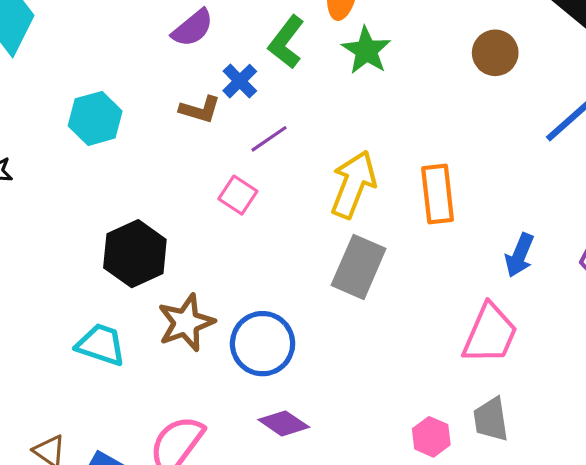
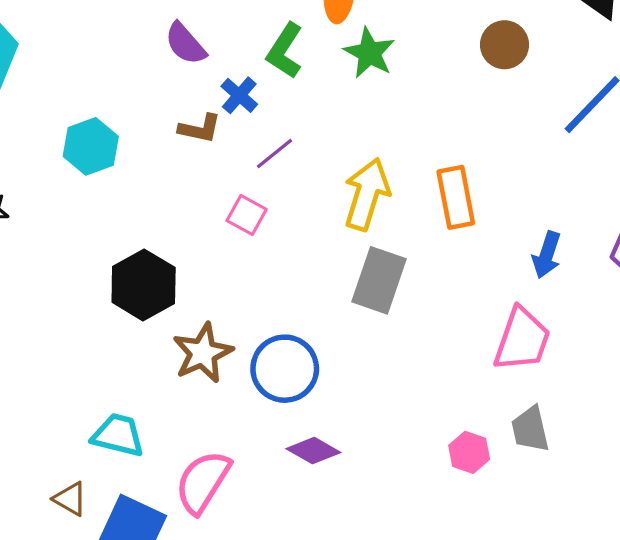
purple semicircle: (193, 28) -> (185, 44), turned 93
cyan trapezoid: (101, 345) -> (118, 435), moved

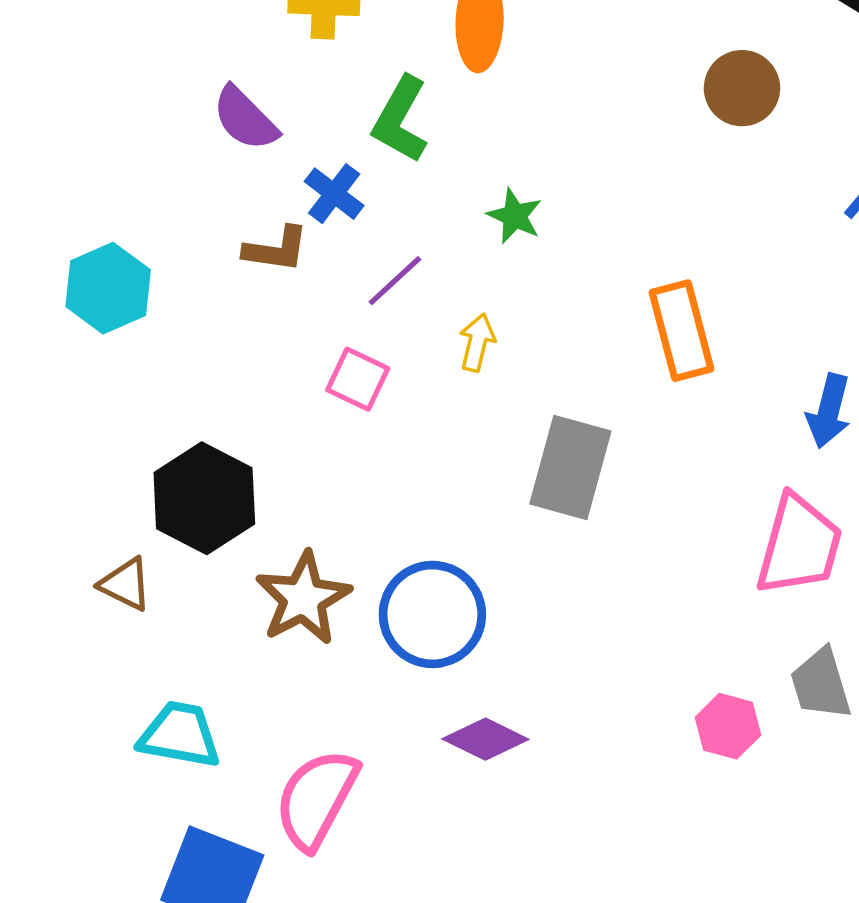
green star: (369, 53) -> (515, 216), moved, size x0.7
yellow arrow: (367, 194) -> (477, 342), moved, size x0.5
brown triangle: (70, 499) -> (125, 584), moved

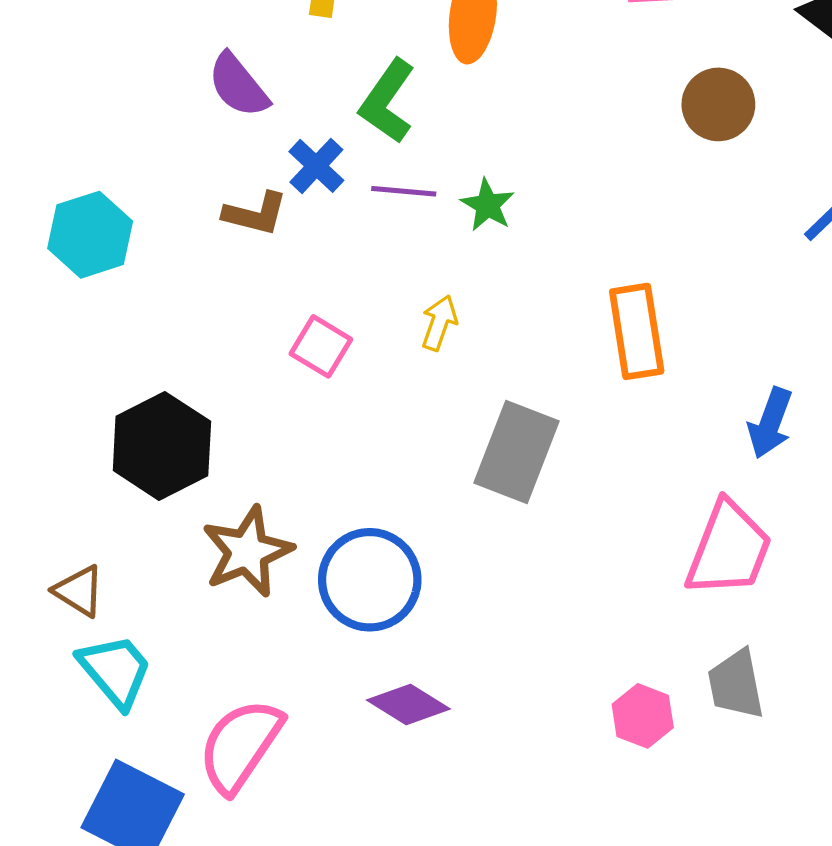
purple line: (395, 281) -> (404, 191), moved, turned 42
brown triangle: (125, 584) -> (79, 591), moved
cyan trapezoid: (180, 735) -> (115, 671), turned 34

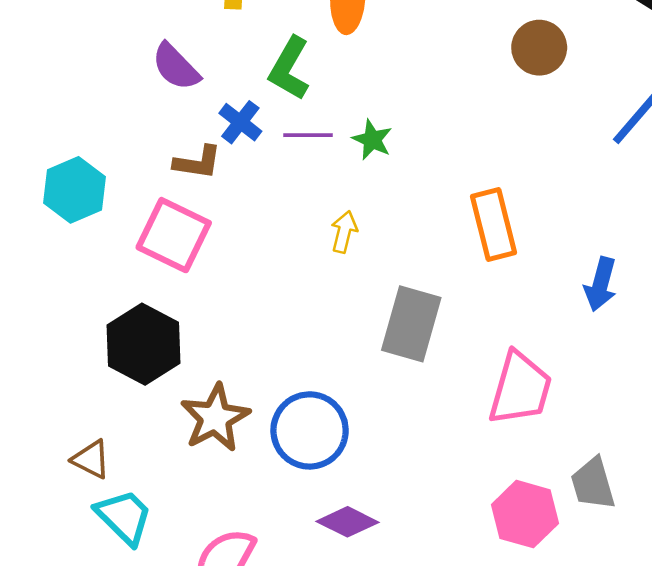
pink square: (321, 346) -> (174, 235), moved, size x1.6
pink trapezoid: (729, 549) -> (520, 388), moved
pink hexagon: (643, 716) -> (525, 514), size x1.4

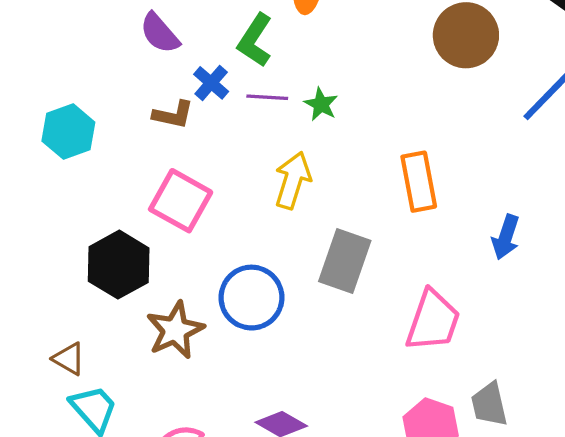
brown circle: (539, 48) -> (466, 35), size x1.4
yellow arrow: (344, 232) -> (293, 180), size x1.6
pink square: (174, 235) -> (181, 201), moved
blue circle: (310, 430) -> (251, 298), moved

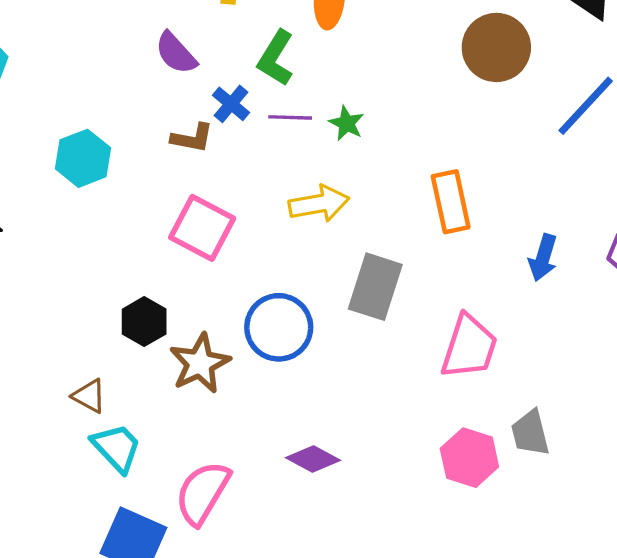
yellow arrow: (293, 180) -> (319, 204), turned 64
black hexagon: (119, 265) -> (144, 322), moved, size x0.7

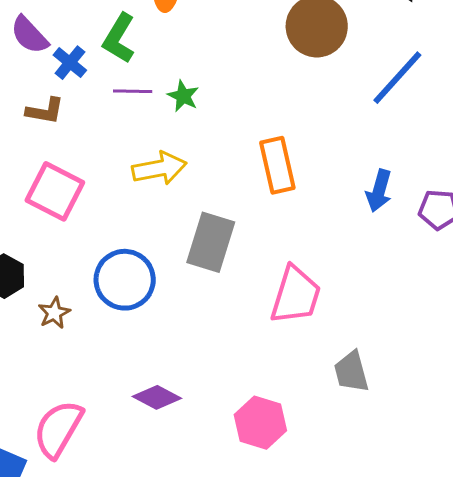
blue cross: (231, 104) -> (70, 63), moved
blue arrow: (543, 258) -> (379, 191), moved
brown star: (200, 363) -> (54, 313), size x0.6
pink hexagon: (469, 458) -> (260, 423), moved

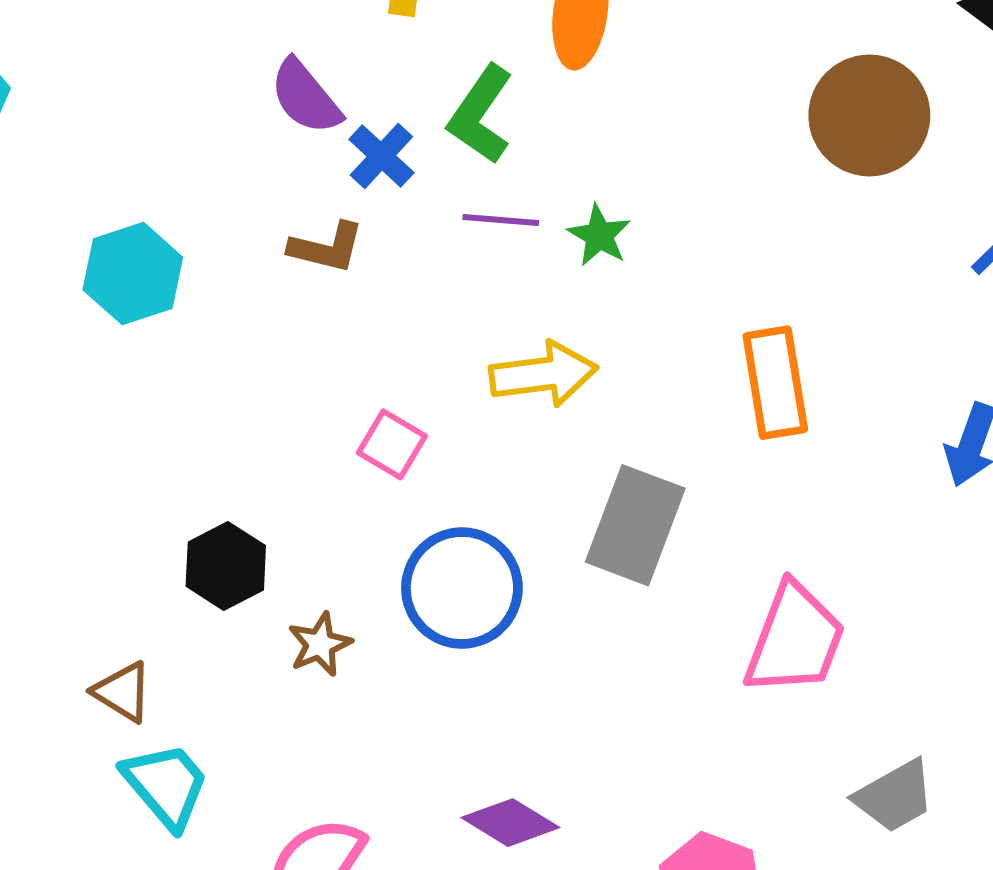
pink square: (55, 191) -> (392, 444), moved, size x0.6
gray trapezoid: (351, 372) -> (895, 796), turned -108

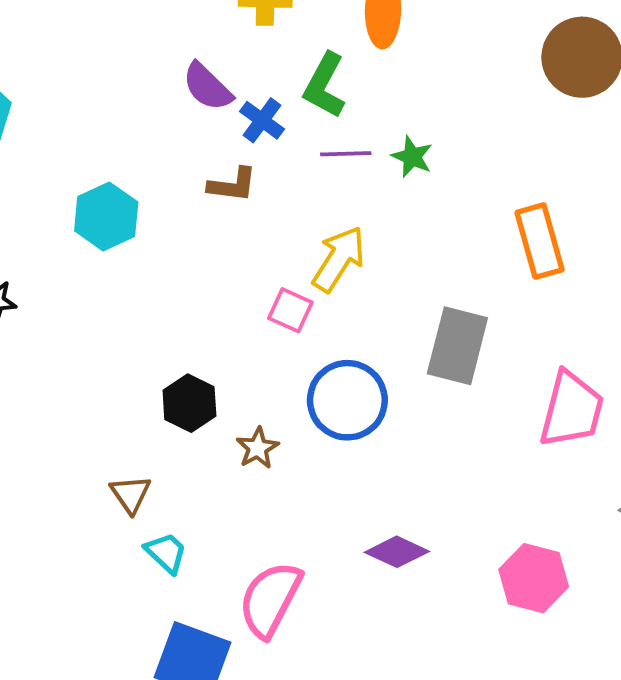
yellow arrow: (543, 374) -> (339, 259), moved, turned -44
brown triangle: (123, 692) -> (131, 494), turned 30
cyan trapezoid: (166, 785) -> (166, 553), size x0.7

